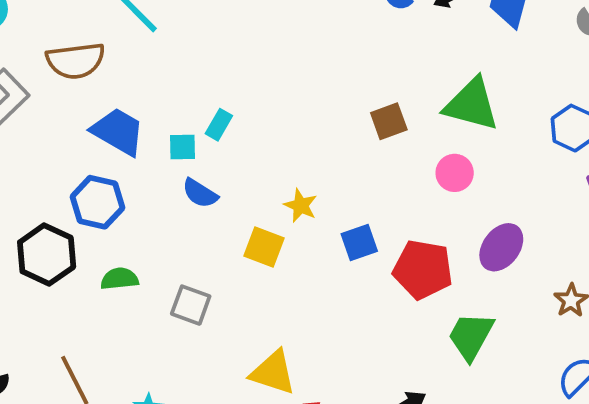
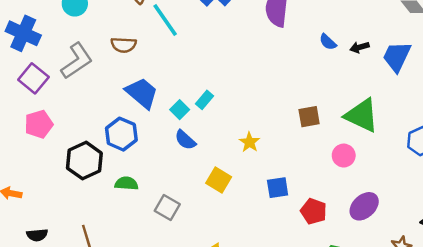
brown semicircle: (76, 61) -> (124, 45), size x0.7
cyan square: (183, 147) -> (180, 110), turned 36
yellow star: (301, 206) -> (249, 142), moved
red pentagon: (423, 269) -> (314, 211), size x0.7

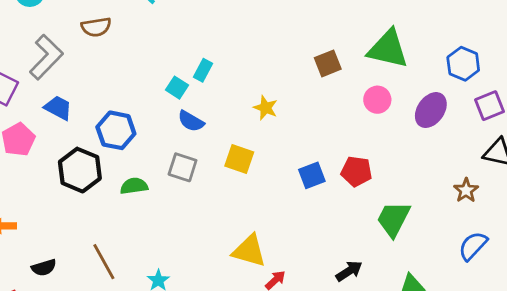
blue trapezoid: (142, 93) -> (58, 108), moved, size x0.7
blue square: (278, 188) -> (312, 175), moved
purple ellipse: (364, 206) -> (431, 110), moved
gray square: (167, 207) -> (183, 167), moved

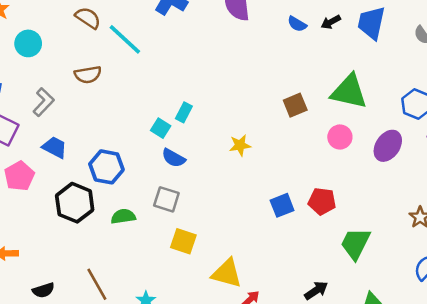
gray L-shape: (46, 57) -> (44, 102), size x0.7
yellow star: (265, 108) -> (240, 145), turned -30
yellow square: (239, 159) -> (183, 241), moved

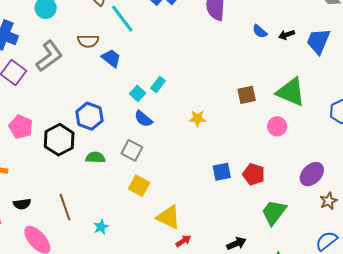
gray L-shape: (44, 102) -> (49, 56), size x1.4
purple ellipse: (388, 146) -> (312, 174), moved
blue trapezoid: (55, 147) -> (111, 58), moved
pink pentagon: (19, 176) -> (21, 127), moved, turned -30

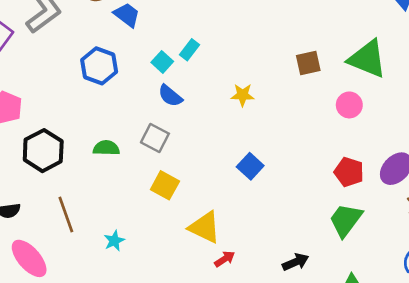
blue hexagon: (89, 116) -> (99, 66), moved
black hexagon: (59, 140) -> (43, 151), moved
blue square: (222, 172) -> (250, 166), moved, turned -36
red pentagon: (254, 174) -> (349, 172), moved

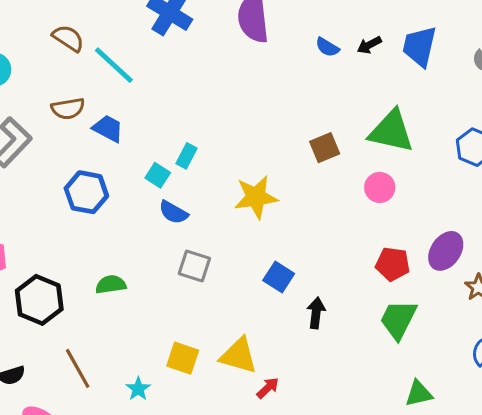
yellow star: (243, 95) -> (256, 197), size x1.6
gray square: (155, 138) -> (194, 266), moved
yellow square: (165, 185) -> (183, 358), moved
black arrow: (296, 262) -> (316, 313), moved, turned -50

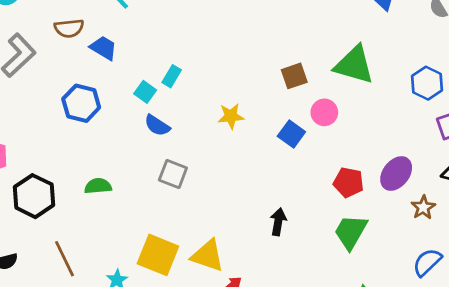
pink circle: (380, 187) -> (324, 112), moved
yellow star: (256, 197) -> (231, 116), size x0.7
blue square: (279, 277) -> (291, 134), moved
yellow square: (183, 358) -> (158, 255), size x1.4

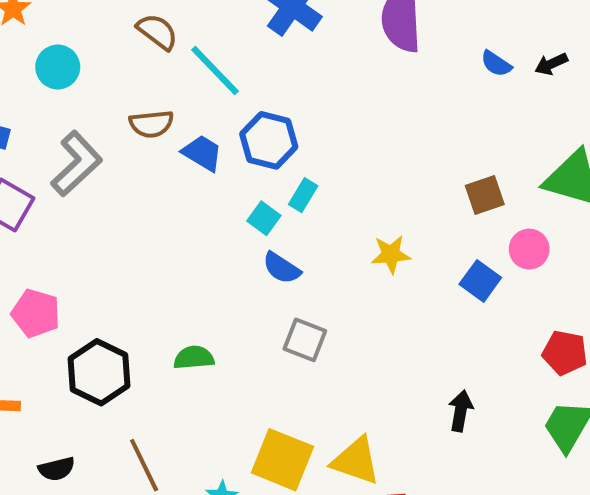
blue hexagon: (81, 103) -> (269, 140), moved

